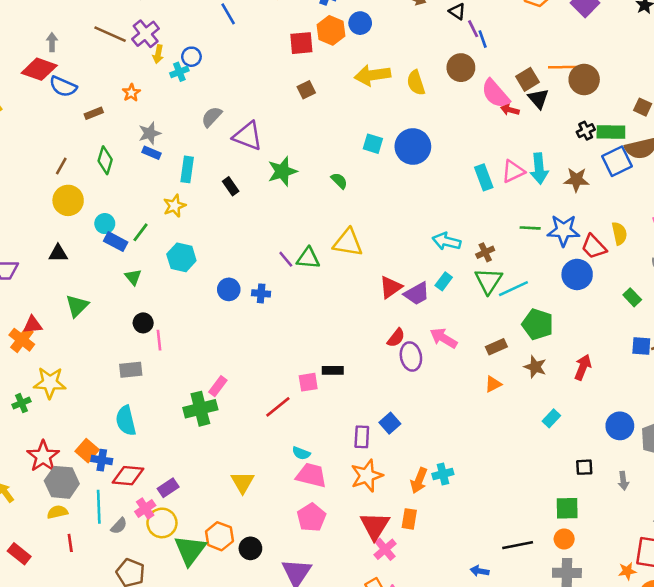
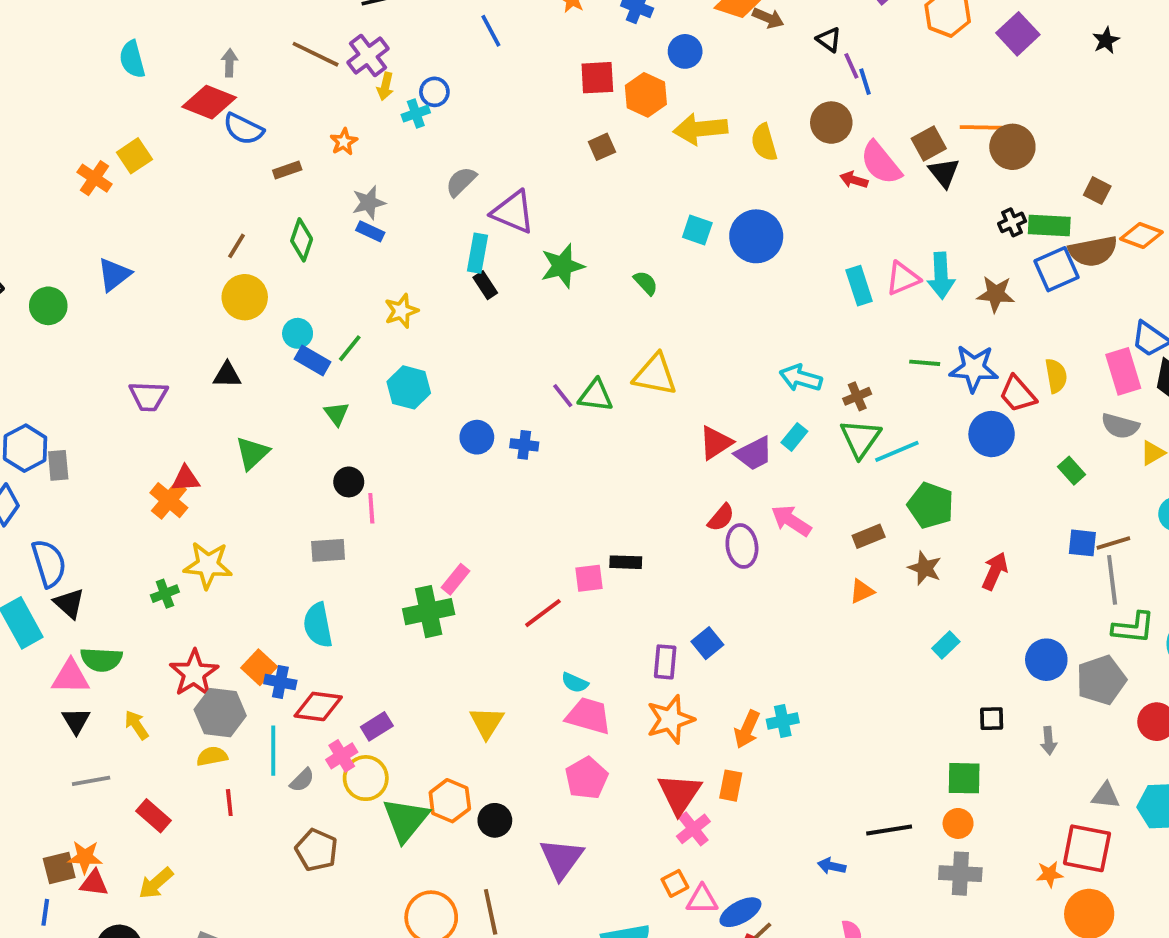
orange hexagon: (331, 30) -> (646, 95), moved
red arrow: (510, 110) -> (854, 180), moved
cyan rectangle: (187, 169) -> (477, 253), moved

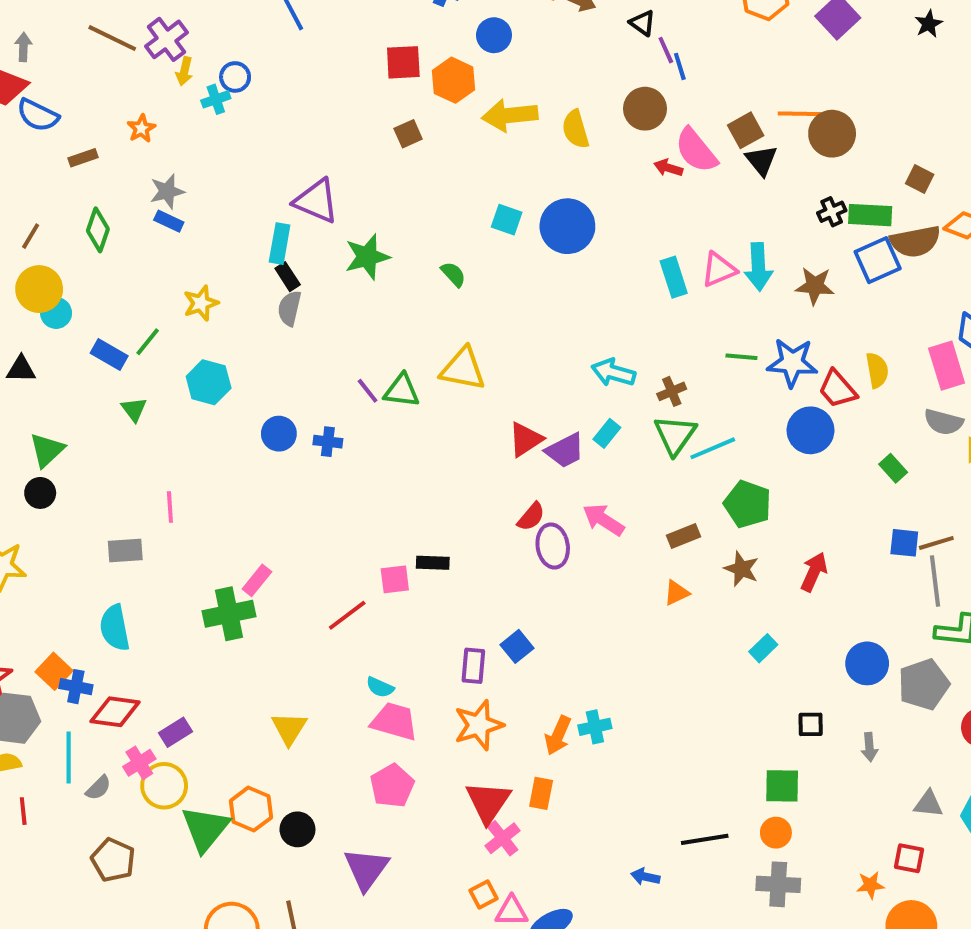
gray semicircle: (461, 182) -> (289, 308), moved, turned -32
cyan circle: (298, 333) -> (56, 313), moved
black circle: (349, 482) -> (40, 493), moved
red square: (1087, 848) -> (909, 858), size x0.6

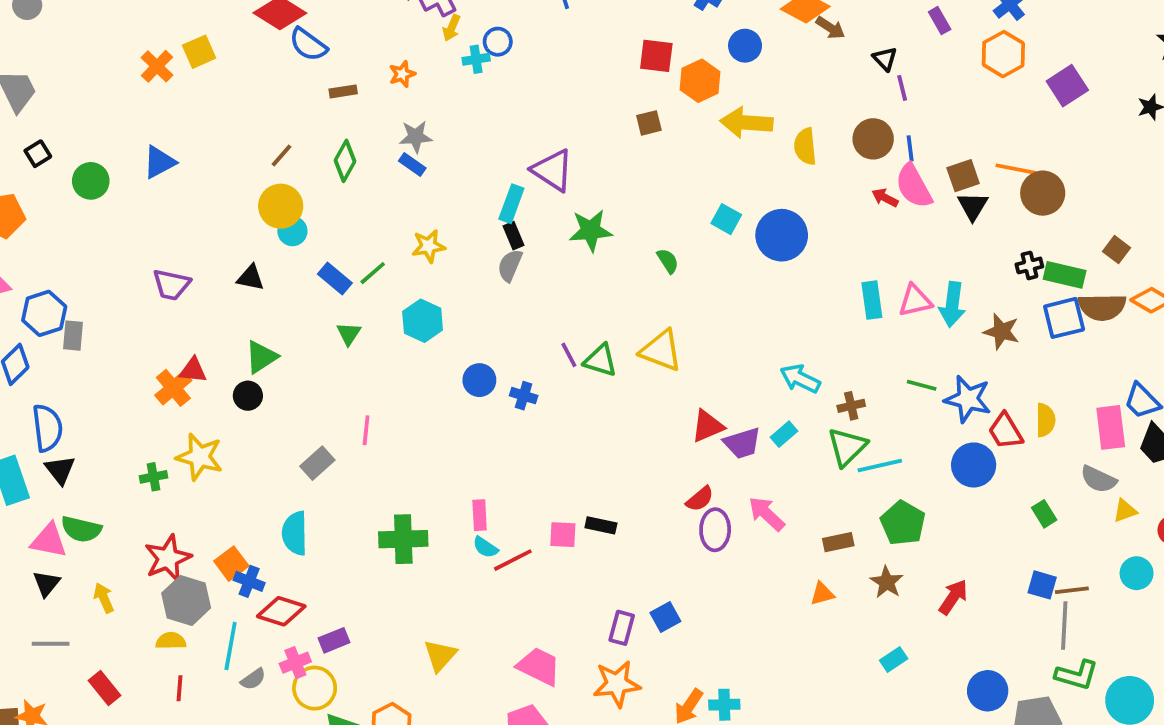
blue line: (680, 66) -> (910, 148), moved
gray rectangle: (125, 550) -> (317, 463), turned -48
pink rectangle: (257, 580) -> (480, 515), moved, turned -52
cyan semicircle: (380, 687) -> (485, 547), moved

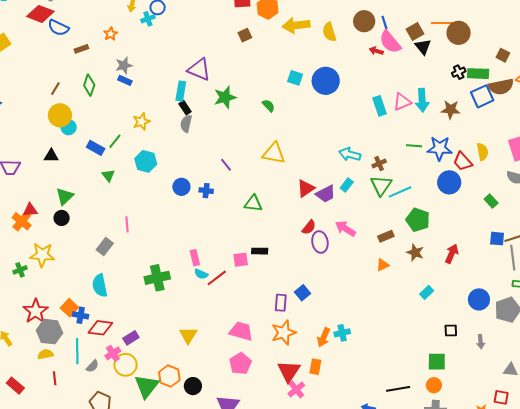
green triangle: (600, 360) -> (253, 203), moved

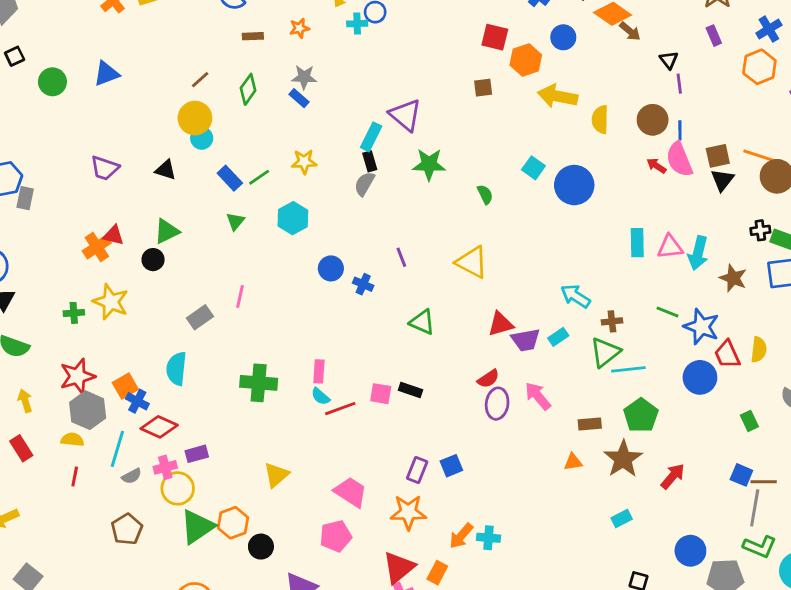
brown star: (415, 252) -> (623, 459), size x1.5
red rectangle: (15, 386) -> (21, 448), moved

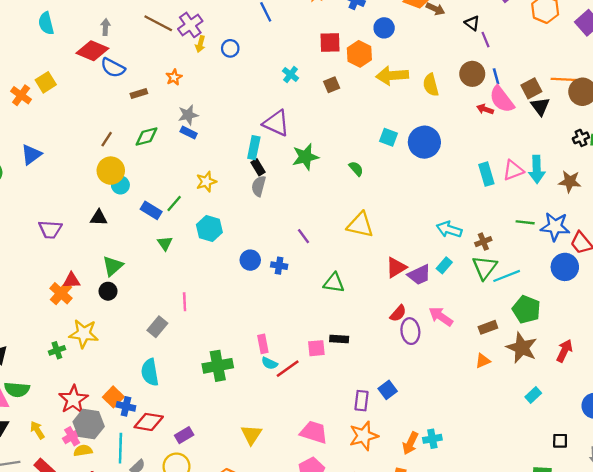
cyan cross: (357, 24) -> (291, 75), moved, turned -35
green diamond: (248, 89) -> (146, 137), turned 55
pink cross: (165, 467) -> (72, 436), moved

